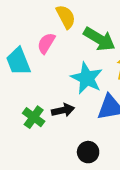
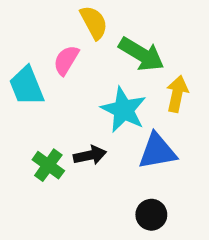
black circle: (88, 152) -> (151, 215), moved

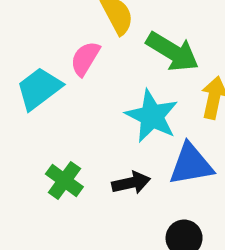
cyan trapezoid: (27, 86) -> (39, 88), turned 75
black arrow: (90, 155) -> (131, 183), moved

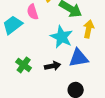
pink semicircle: (85, 59) -> (33, 12), turned -49

